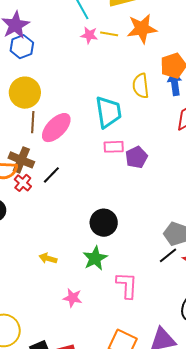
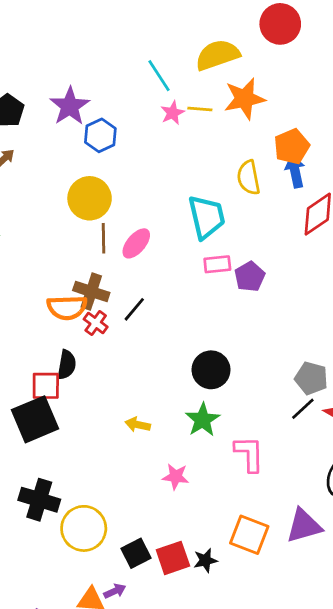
pink star: (89, 35) -> (173, 113), turned -30
blue hexagon: (22, 47) -> (100, 135), moved
pink ellipse: (56, 128) -> (136, 243), size x0.7

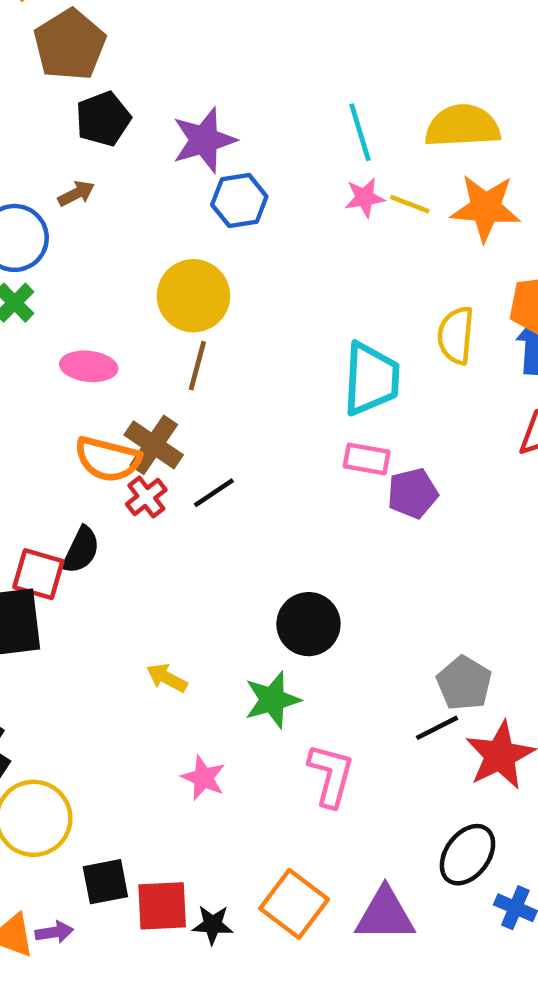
pink ellipse: (136, 243) -> (89, 366), moved, turned 40

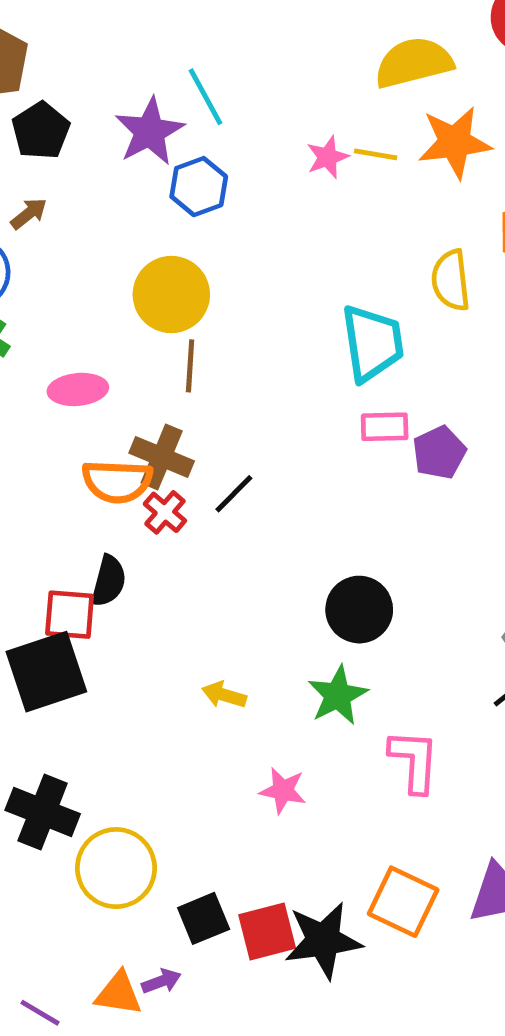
cyan line: (360, 132) -> (205, 97), moved
black star: (213, 925) -> (323, 940), size x1.8

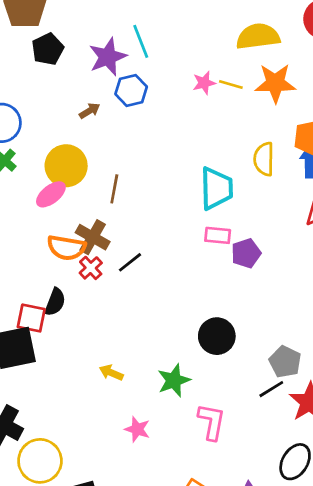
brown arrow: (29, 214) -> (90, 111), moved
yellow circle: (171, 295) -> (66, 166), moved
pink ellipse: (78, 389) -> (51, 194), turned -40
black circle: (359, 610) -> (217, 336), moved

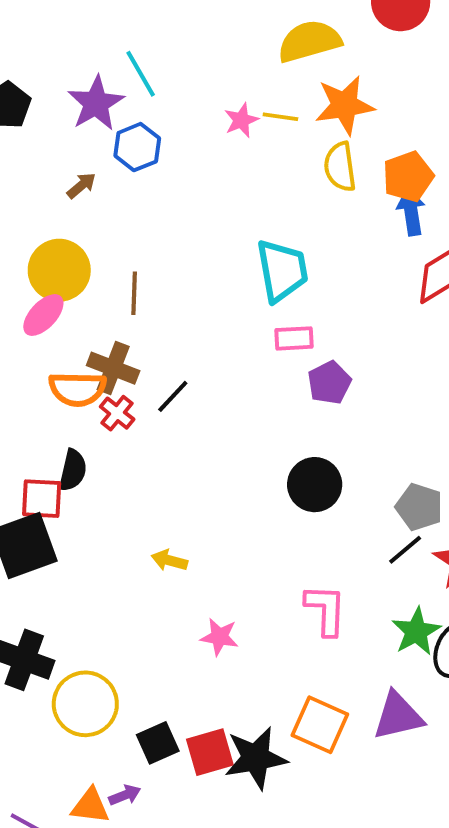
yellow semicircle: (264, 159) -> (340, 167), moved
purple pentagon: (246, 253) -> (329, 383), moved
green star: (174, 380) -> (416, 632), moved

